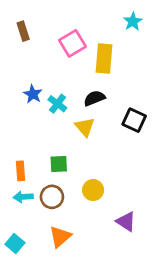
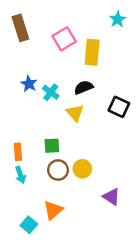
brown rectangle: (23, 31) -> (20, 28), size x1.5
cyan arrow: (23, 197) -> (20, 175), turned -105
brown circle: (52, 197) -> (58, 170), moved
cyan square: (15, 243) -> (29, 225), moved

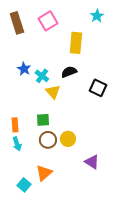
pink square: (64, 39) -> (48, 21), moved
yellow triangle: (75, 113) -> (53, 92), moved

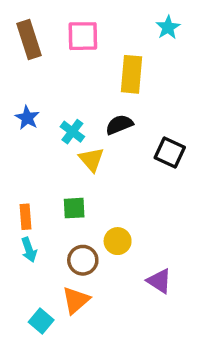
pink square: (48, 21) -> (83, 36), turned 30
blue star: (24, 69) -> (27, 118), moved
brown circle: (48, 140) -> (83, 260), moved

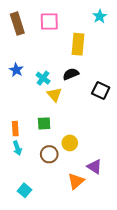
orange triangle: (76, 300) -> (76, 181), moved

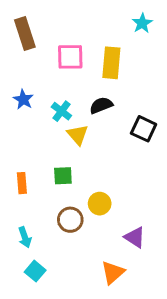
pink square: (49, 22) -> (70, 57), moved
cyan arrow: (17, 148) -> (25, 237), moved
orange triangle: (76, 181) -> (113, 273), moved

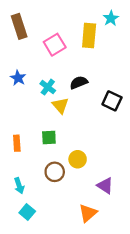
pink square: (70, 57) -> (55, 45), turned -30
yellow rectangle: (111, 63) -> (89, 36), moved

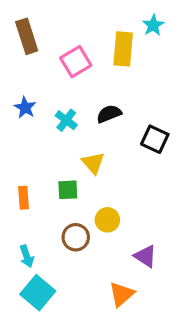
yellow triangle: (60, 105) -> (93, 163), moved
cyan square: (27, 212) -> (38, 293), size x1.5

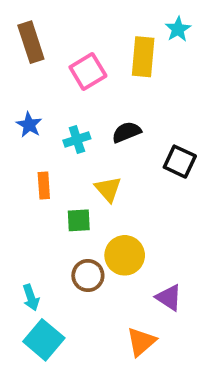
cyan cross: (66, 120) -> (77, 139), turned 35
orange rectangle: (24, 198) -> (44, 185), moved
yellow circle: (107, 220) -> (125, 255), size x1.4

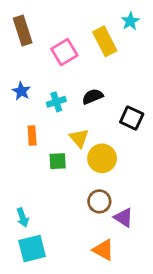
yellow rectangle: (143, 57) -> (105, 41), turned -32
yellow circle: (125, 255) -> (102, 158), moved
brown circle: (88, 275) -> (99, 201), moved
cyan square: (44, 340) -> (32, 248), turned 36
orange triangle: (141, 342) -> (103, 250), turned -50

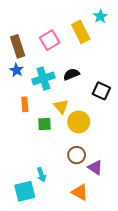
brown rectangle: (23, 31) -> (18, 46), moved
cyan cross: (56, 102) -> (43, 78), size x1.5
cyan arrow: (23, 218) -> (41, 175), moved

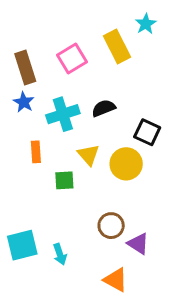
yellow circle: (79, 122) -> (126, 164), moved
cyan square: (25, 191) -> (22, 245), moved

